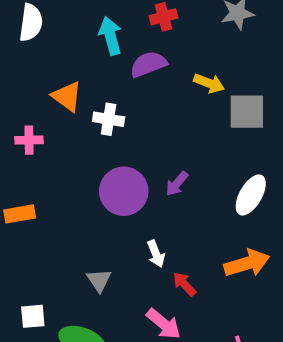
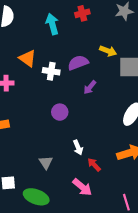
purple semicircle: (148, 64) -> (78, 63), moved
purple arrow: (177, 184) -> (90, 87), moved
purple circle: (124, 191) -> (60, 112), size x0.6

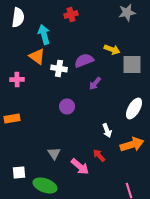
red cross: (82, 13) -> (71, 14), moved
cyan arrow: (52, 24) -> (44, 34), moved
white arrow: (78, 147) -> (107, 130), moved
pink arrow: (82, 187) -> (80, 166), moved

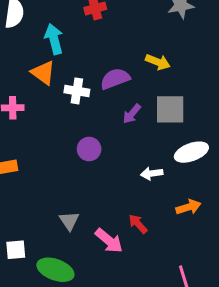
gray square: (132, 64) -> (170, 109), moved
white ellipse: (134, 108) -> (191, 152), turned 40
white arrow: (107, 130) -> (152, 173), moved, turned 104
orange arrow: (132, 144) -> (188, 207), size x0.7

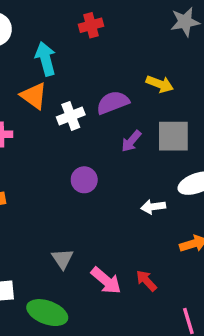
white cross: (77, 91) -> (71, 116), turned -30
red arrow: (138, 224) -> (146, 281), moved

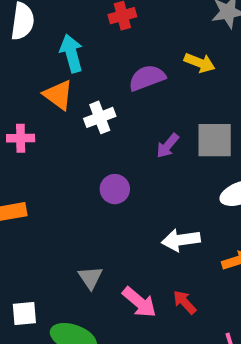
yellow arrow: (160, 84) -> (200, 63), moved
purple semicircle: (113, 103) -> (147, 78), moved
white arrow: (153, 207) -> (181, 240), moved, size x1.4

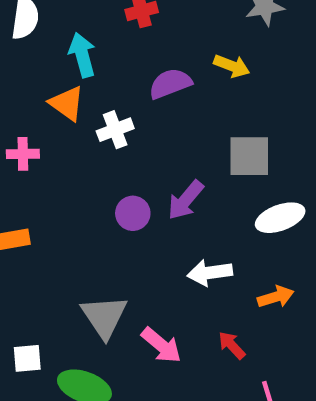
purple arrow: (168, 146) -> (186, 200), moved, size x1.4
gray triangle: (90, 278) -> (104, 317), size x1.6
red arrow: (185, 302) -> (232, 345), moved

